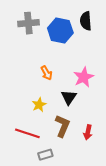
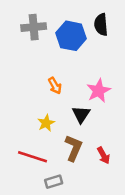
red arrow: (88, 132) -> (103, 155), turned -40

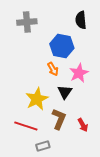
blue hexagon: (71, 36) -> (62, 46), moved
orange arrow: (55, 86) -> (53, 69), moved
yellow star: (46, 123) -> (37, 99), size x1.6

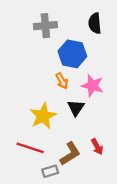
gray cross: (27, 22) -> (45, 26), moved
pink star: (79, 73) -> (92, 86), turned -30
brown L-shape: (59, 119) -> (70, 154), moved, turned 35

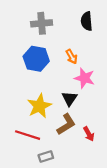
blue hexagon: (72, 54) -> (36, 59), moved
orange arrow: (62, 81) -> (72, 57), moved
brown L-shape: (70, 154) -> (66, 124), moved

